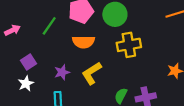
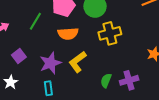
purple star: (62, 72) -> (50, 63), size x1.5
white star: (26, 84) -> (11, 82), moved

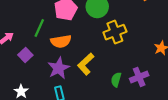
orange semicircle: (68, 34) -> (61, 41), moved
purple square: (19, 56) -> (25, 55), moved

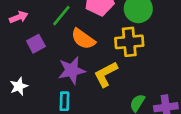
yellow cross: (115, 32) -> (129, 42), moved
orange semicircle: (61, 41) -> (83, 39), turned 30

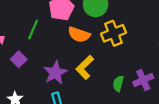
orange semicircle: (83, 39) -> (79, 35), moved
yellow cross: (129, 42) -> (114, 33), moved

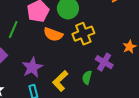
yellow L-shape: (85, 67) -> (60, 81), moved
purple cross: (143, 80) -> (104, 62), moved, turned -36

